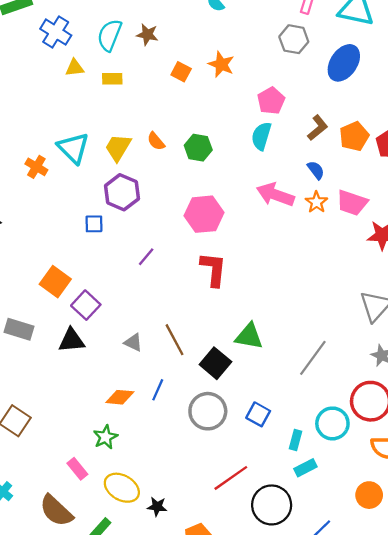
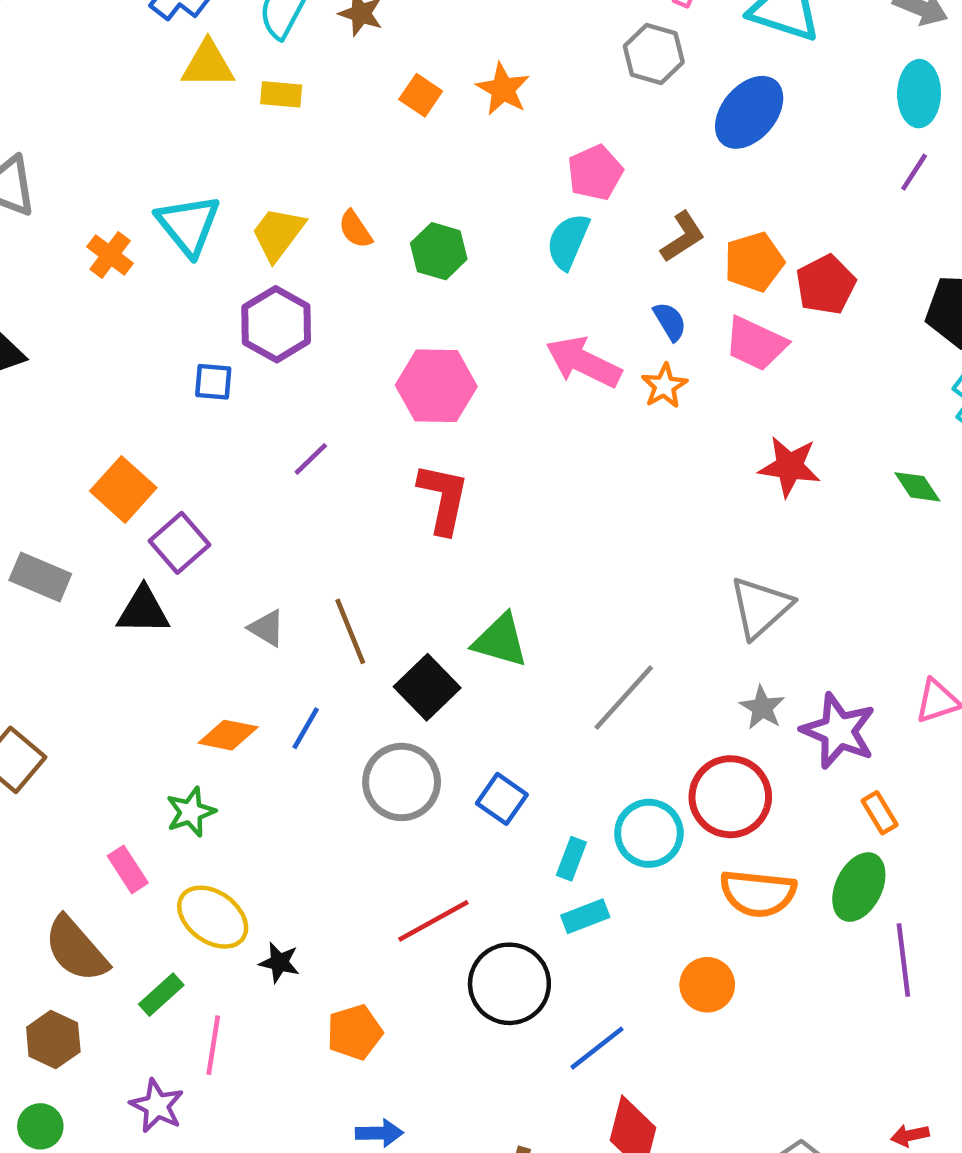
yellow triangle: (75, 68) -> (208, 65), size x1.4
pink trapezoid: (352, 203) -> (756, 344), moved

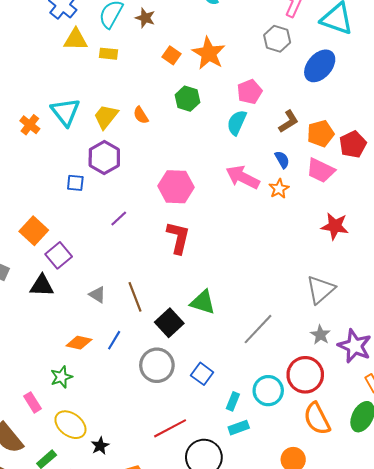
orange star: (503, 89) -> (209, 53), size x1.4
green hexagon: (439, 251) -> (187, 99), moved
orange semicircle: (758, 893) -> (317, 419), turned 56
black star: (279, 963) -> (100, 446), turned 30

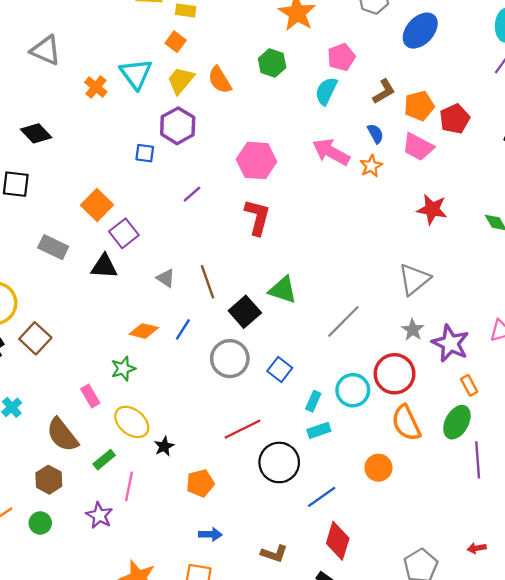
orange square: (172, 55) -> (176, 42), moved
orange semicircle: (141, 115) -> (220, 80), size x1.4

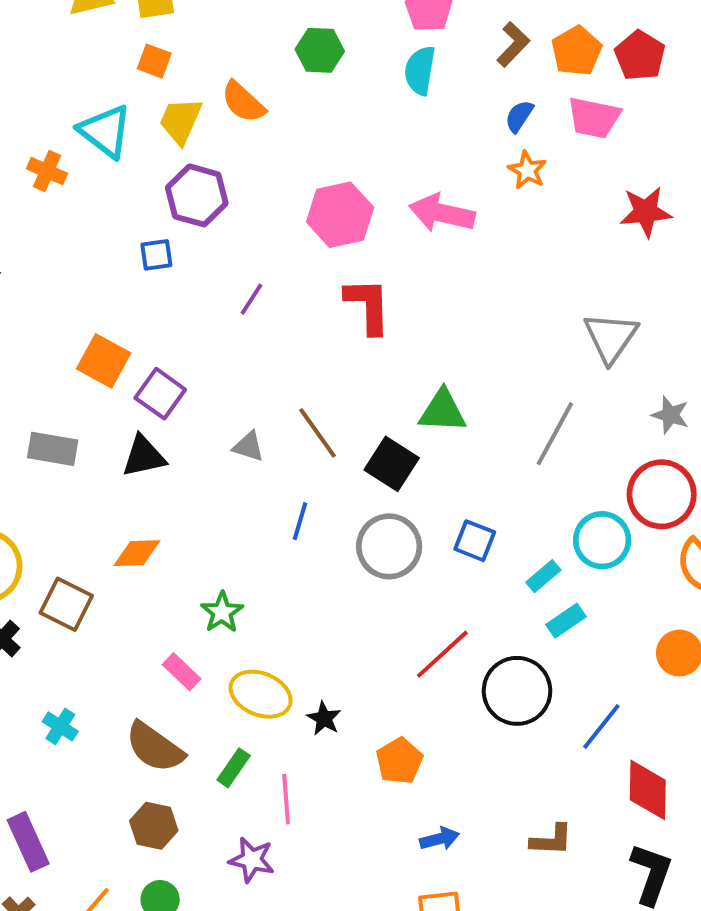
blue semicircle: (375, 134) -> (519, 116), turned -102
pink arrow: (331, 152) -> (442, 213), moved
gray triangle: (414, 279) -> (611, 337), moved
orange diamond: (144, 331) -> (137, 553), moved
cyan rectangle: (313, 401) -> (543, 576), turned 42

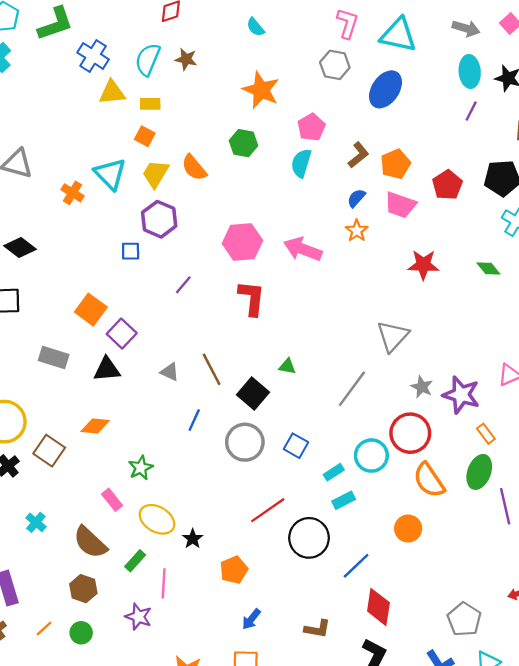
red pentagon: (640, 56) -> (447, 185), moved
green triangle: (443, 411) -> (287, 366), size x0.6
blue arrow: (440, 839) -> (251, 619), turned 135

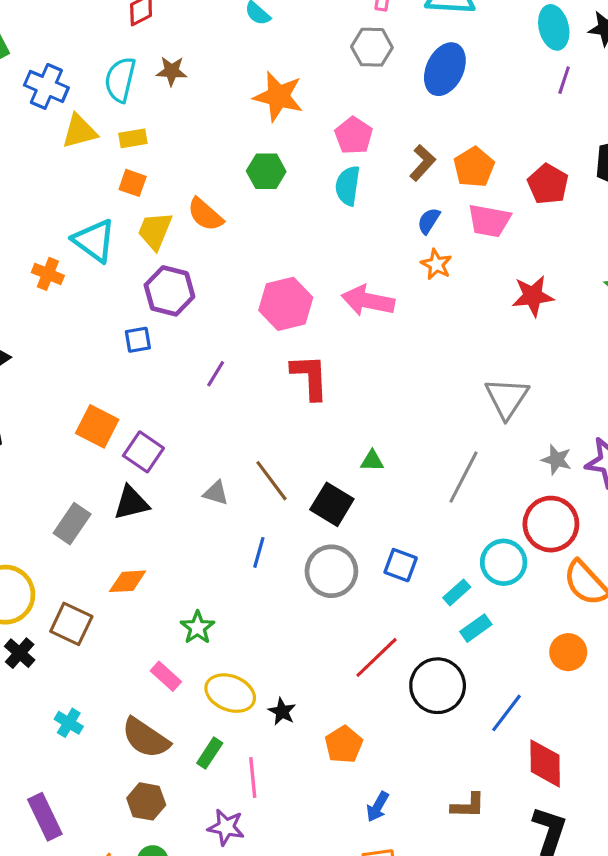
gray rectangle: (54, 358) -> (72, 524), moved, turned -64

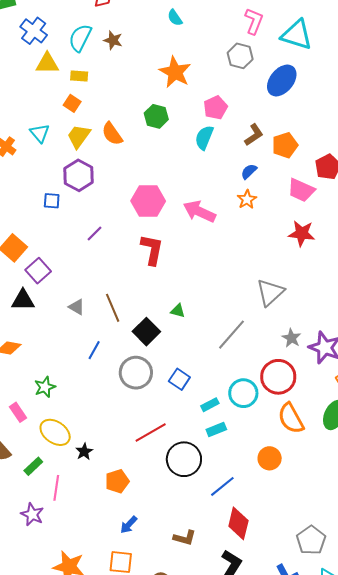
pink trapezoid: (489, 221) -> (301, 190), moved
cyan triangle: (94, 241) -> (40, 133), size x0.7

